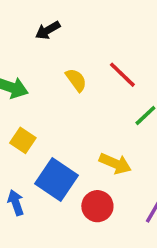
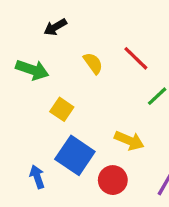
black arrow: (48, 30) -> (55, 27), moved
yellow square: (23, 140) -> (62, 109), moved

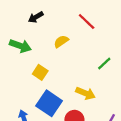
red line: (136, 58) -> (87, 22), moved
yellow semicircle: (93, 63) -> (61, 41), turned -88

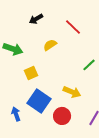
black arrow: (36, 17) -> (36, 19), moved
yellow square: (40, 72) -> (31, 73), turned 32

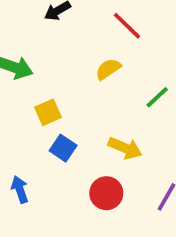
yellow semicircle: (50, 45) -> (108, 69), moved
blue square: (39, 101) -> (63, 148), moved, size x0.6

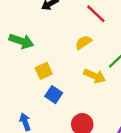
yellow arrow: (125, 148) -> (95, 76), moved

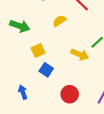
yellow semicircle: (83, 42) -> (59, 21), moved

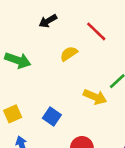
yellow square: (38, 50) -> (13, 114), moved

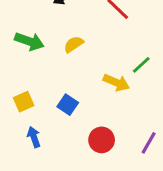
yellow semicircle: (69, 54) -> (74, 44), moved

